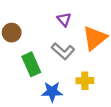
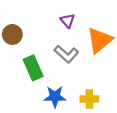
yellow cross: (85, 81) -> (89, 99), moved

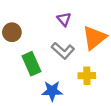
yellow cross: (89, 99) -> (87, 76), moved

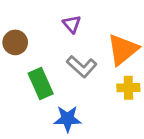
purple triangle: (64, 19) -> (72, 24), moved
yellow cross: (87, 76) -> (128, 88), moved

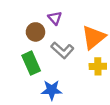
brown circle: (15, 42) -> (35, 32), moved

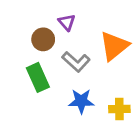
yellow cross: (98, 66) -> (119, 109), moved
blue star: (52, 90) -> (81, 101), moved

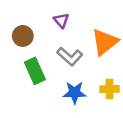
brown circle: (43, 39) -> (23, 36), moved
yellow cross: (119, 109) -> (109, 89), moved

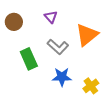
brown circle: (23, 36) -> (14, 22), moved
yellow cross: (109, 89) -> (91, 86), moved, turned -35

